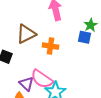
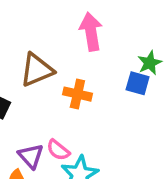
pink semicircle: (42, 79) -> (58, 150), size x0.6

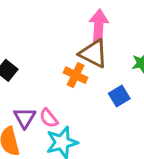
brown triangle: (37, 70) -> (93, 53), moved, turned 36
blue square: (138, 83) -> (119, 96), moved, turned 30

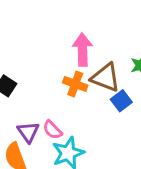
pink arrow: (99, 26) -> (82, 50), moved
brown triangle: (93, 53) -> (106, 78), moved

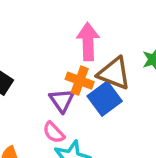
blue square: (121, 101) -> (105, 99), moved, size x1.4
purple triangle: (28, 132) -> (62, 100), moved

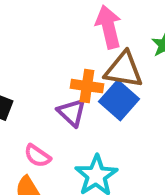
pink arrow: (88, 42) -> (108, 27), moved
pink semicircle: (54, 132) -> (37, 156), moved

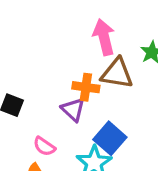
blue square: (119, 100) -> (110, 138), moved

